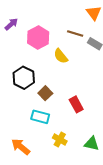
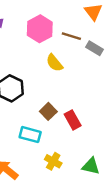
pink hexagon: (38, 38) -> (40, 29), moved
brown square: (45, 93) -> (48, 111), moved

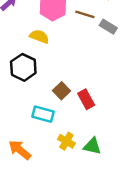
yellow semicircle: (54, 63) -> (39, 36), moved, turned 150
green triangle: (91, 166) -> (92, 146), moved

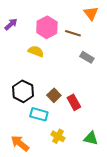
gray rectangle: (108, 27) -> (87, 57), moved
black hexagon: (23, 67) -> (23, 91), moved
green triangle: (92, 146) -> (91, 138), moved

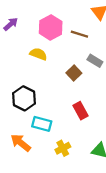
brown square: (54, 95) -> (74, 73), moved
yellow cross: (58, 136) -> (63, 148), turned 32
orange arrow: (20, 143) -> (21, 143), moved

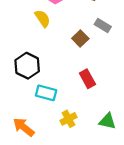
yellow semicircle: (38, 54) -> (43, 18), turned 35
orange arrow: (21, 143) -> (24, 127), moved

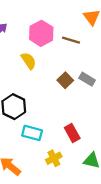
gray rectangle: (103, 26) -> (87, 79), moved
red rectangle: (87, 79) -> (72, 133), moved

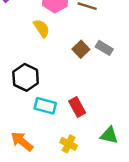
red rectangle: (72, 133) -> (77, 107), moved
yellow cross: (54, 158) -> (69, 144), moved, turned -35

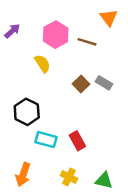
green triangle: (109, 135) -> (104, 181), moved
orange arrow: (22, 141) -> (23, 175), turned -110

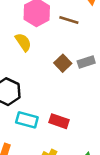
gray rectangle: (104, 83) -> (86, 62), turned -49
red rectangle: (77, 141) -> (59, 121), turned -42

